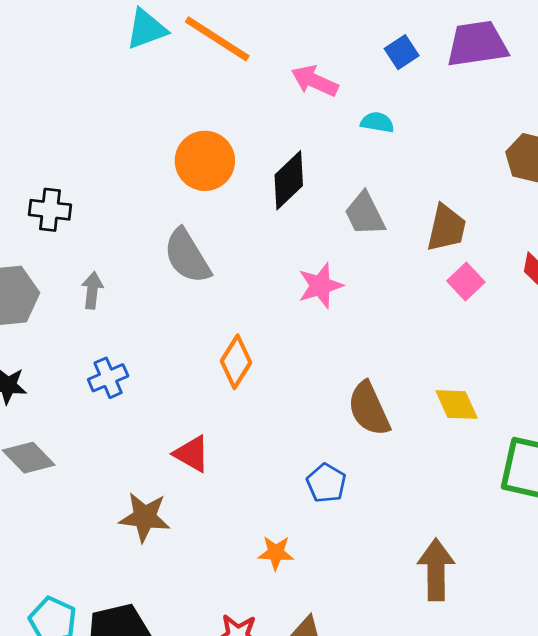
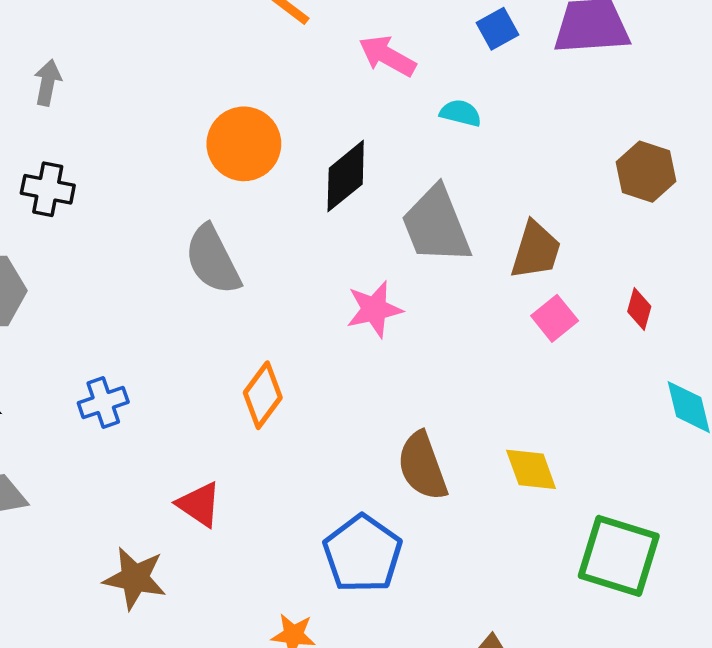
gray trapezoid: (365, 214) -> (436, 225), size x1.4
gray arrow: (92, 290) -> (48, 83), moved
blue pentagon: (326, 483) -> (363, 554), size x1.6

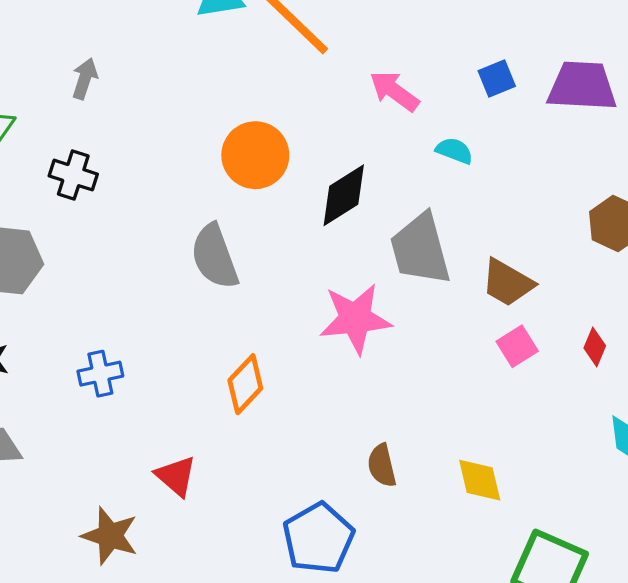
brown trapezoid: (536, 250) -> (507, 283), turned 96
pink star: (374, 309) -> (355, 319), size x1.4
brown semicircle: (422, 466) -> (382, 465), size x0.7

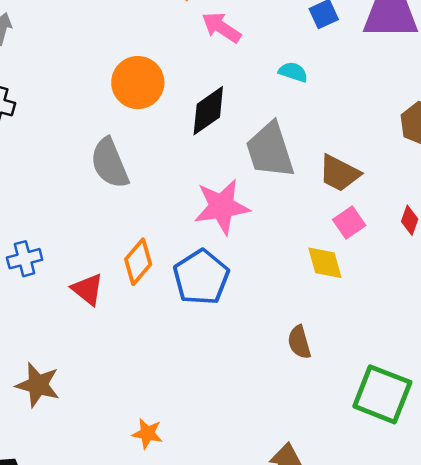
pink arrow: (394, 91) -> (221, 27), moved
brown semicircle: (382, 465) -> (299, 342), moved
red triangle: (176, 476) -> (87, 289), moved
yellow diamond: (480, 480) -> (325, 263), moved
blue pentagon: (318, 538) -> (201, 277), moved

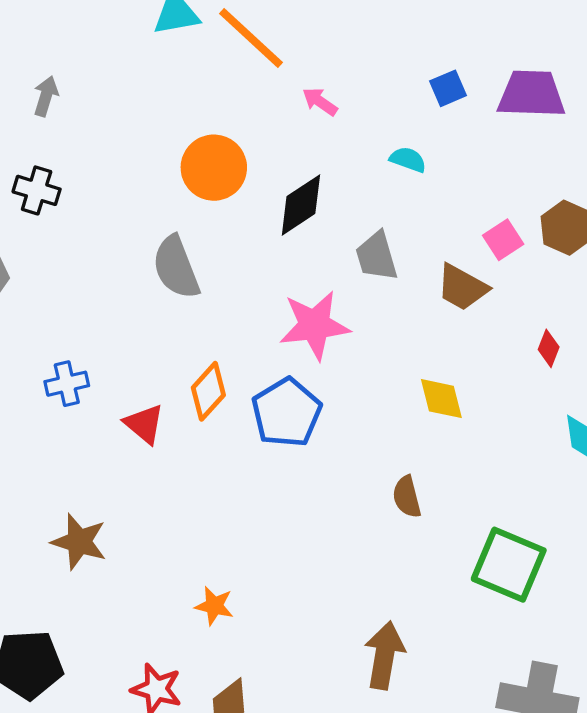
pink arrow: (221, 27) -> (320, 102), size x0.7
gray trapezoid: (270, 150) -> (377, 256), size x0.7
pink square: (349, 222) -> (503, 240), moved

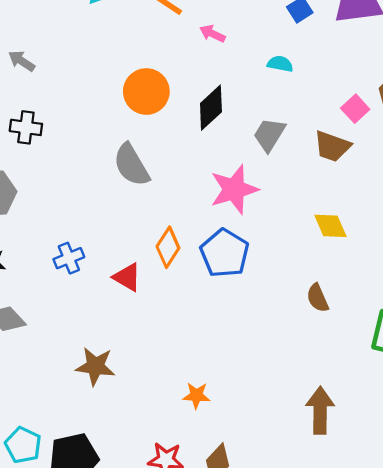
gray arrow: (46, 96) -> (22, 61), turned -64
gray trapezoid: (377, 256) -> (269, 135), turned 57

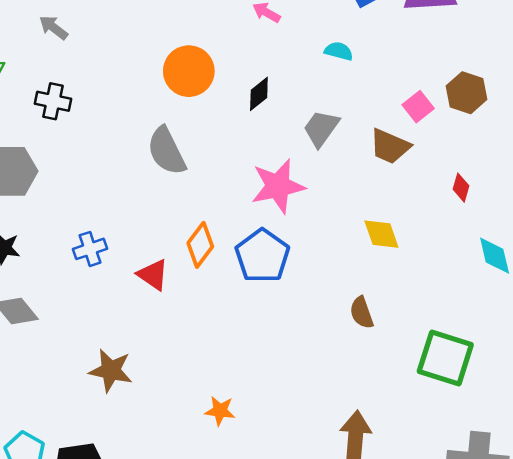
black diamond: (211, 108) -> (259, 94), size x0.7

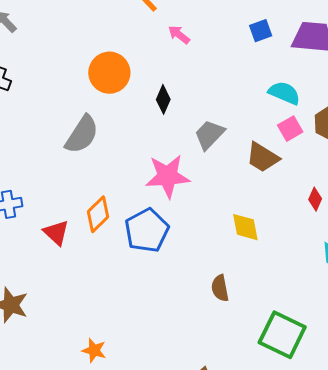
cyan semicircle: (339, 51) -> (284, 93), moved, size x1.4
black diamond: (259, 94) -> (163, 99), turned -36
gray semicircle: (167, 151) -> (82, 134), turned -129

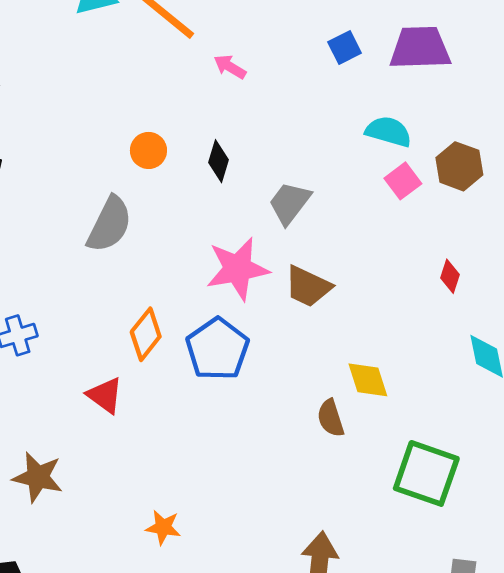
orange circle: (109, 73) -> (148, 150), moved, size x0.6
brown trapezoid: (263, 157) -> (308, 286), moved
yellow diamond: (245, 227) -> (368, 380), moved
red triangle: (56, 233) -> (105, 395), moved

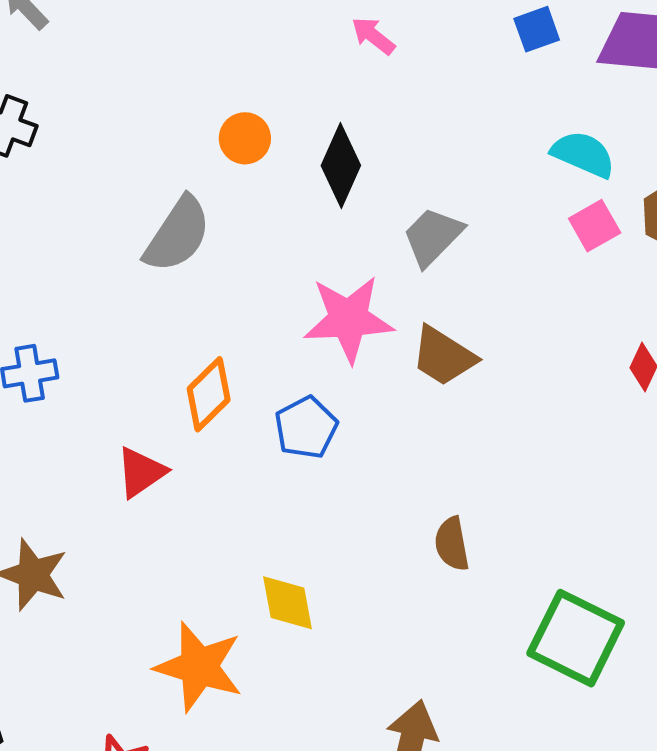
black diamond: (219, 161) -> (341, 165), size x1.4
blue pentagon: (217, 349) -> (306, 428), size x0.7
yellow diamond: (368, 380) -> (287, 603), moved
red triangle: (105, 395) -> (141, 472), turned 42
orange star: (163, 527) -> (199, 667), size x1.8

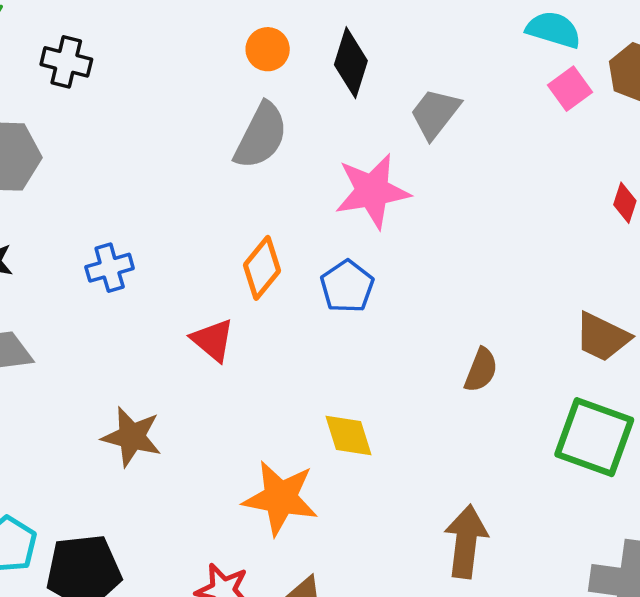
gray semicircle: (178, 234) -> (261, 136), moved
brown trapezoid: (443, 356) -> (602, 337), moved
red triangle: (141, 472) -> (213, 340), turned -39
brown semicircle: (452, 544) -> (481, 370), turned -141

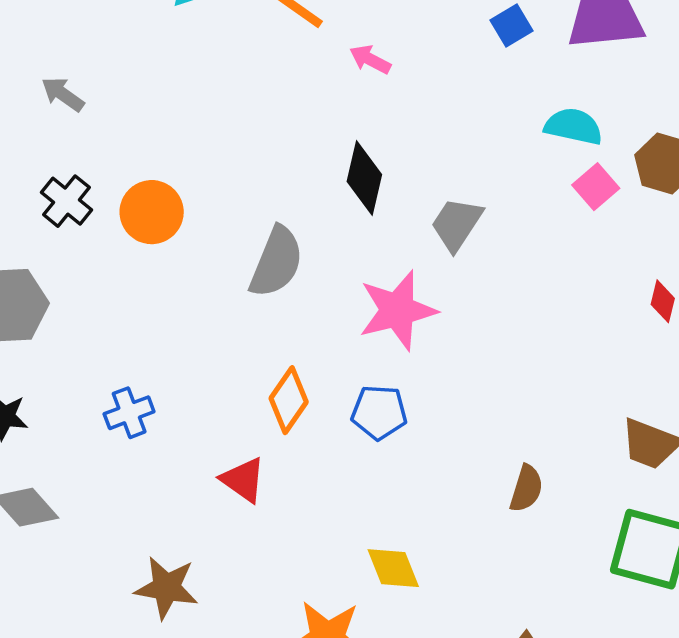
orange circle: (268, 49) -> (152, 212), moved, size x1.4
black cross: (66, 62) -> (66, 201), turned 30
blue pentagon: (347, 286) -> (379, 412), turned -30

